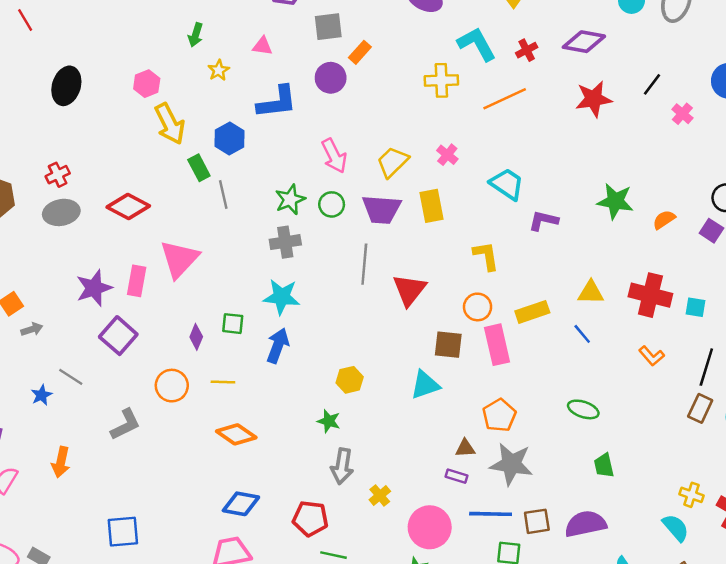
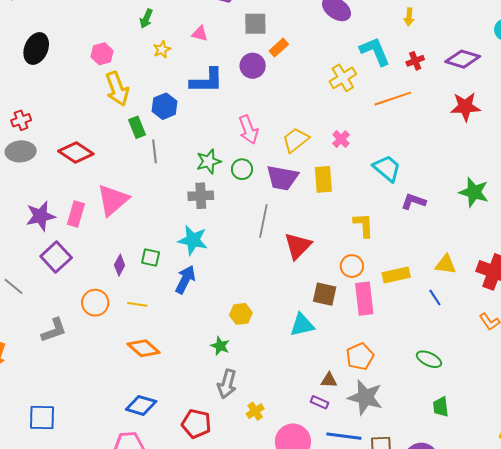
yellow cross: (441, 80) -> (343, 78), turned -36

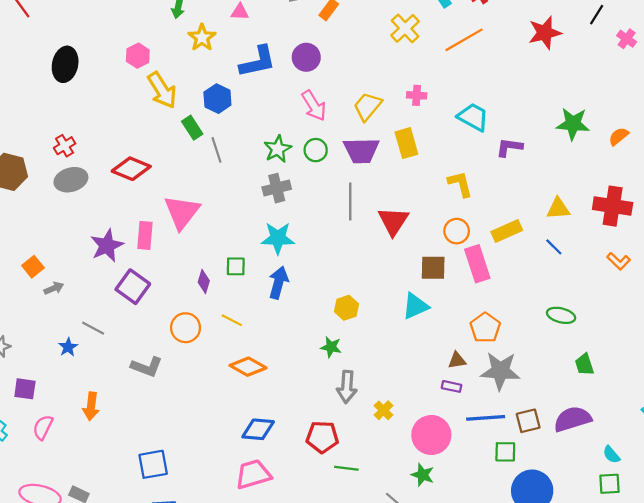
yellow star: (162, 50) -> (202, 38), size x1.4
purple circle: (253, 66) -> (306, 57), moved
pink cross: (341, 139) -> (417, 95), turned -30
yellow line: (137, 304) -> (232, 320), turned 30
gray L-shape: (54, 330) -> (147, 367), turned 52

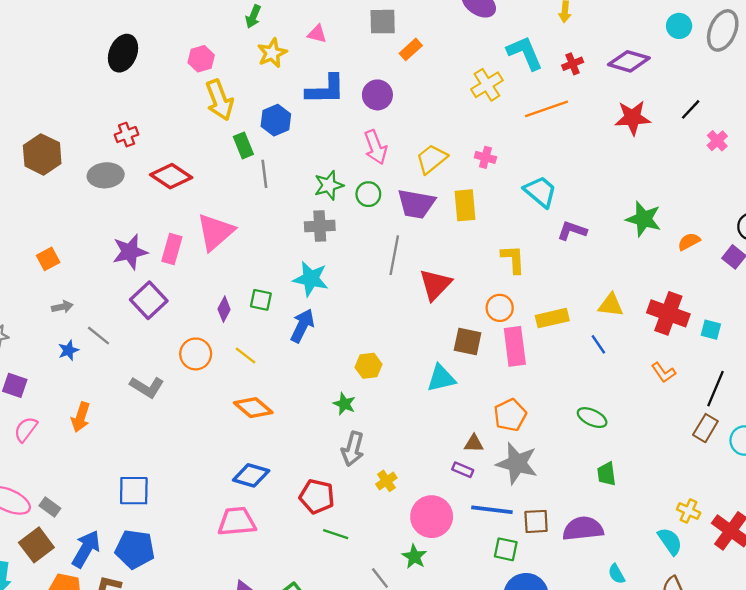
red cross: (65, 146) -> (127, 135), moved
gray arrow: (54, 288) -> (62, 307), moved

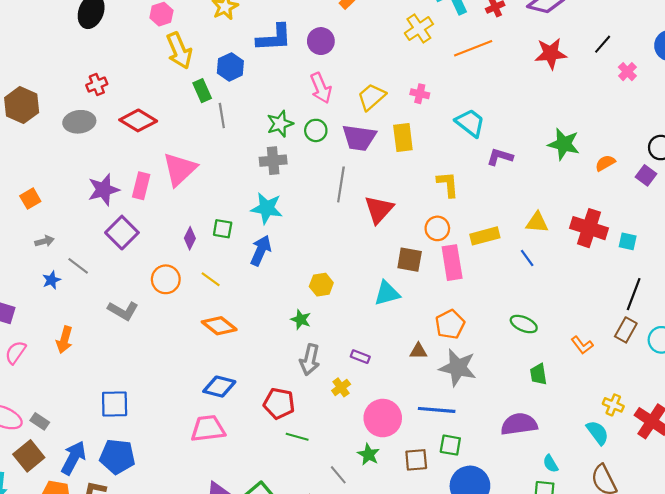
orange L-shape: (664, 372) -> (582, 345), moved
purple rectangle: (463, 470) -> (360, 357), moved
brown square: (536, 521) -> (416, 460), moved

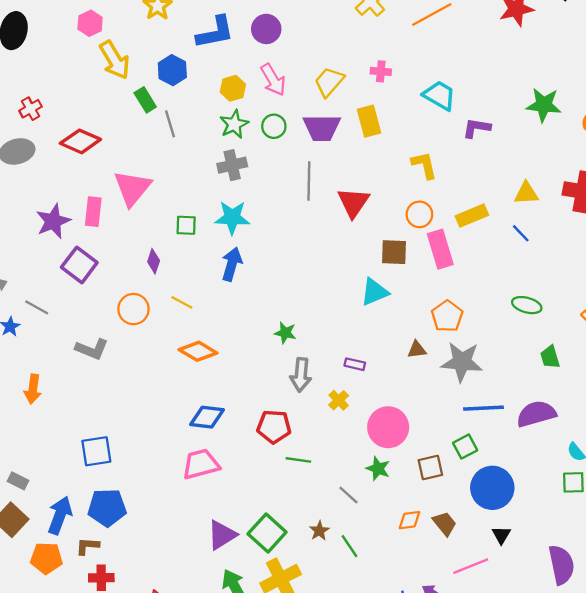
green square: (223, 229) -> (186, 225), moved
yellow hexagon: (321, 285) -> (233, 88), moved
blue line: (437, 410) -> (484, 408), moved
green square: (450, 445) -> (465, 447), turned -30

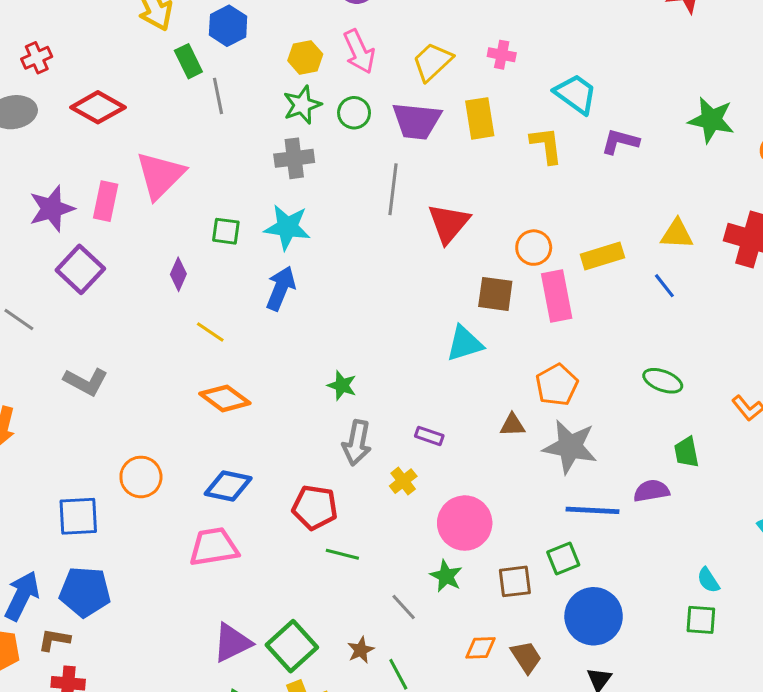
yellow L-shape: (424, 165) -> (546, 145), moved
orange circle: (133, 309) -> (141, 477), moved
purple semicircle: (536, 414) -> (651, 491), moved, size x0.7

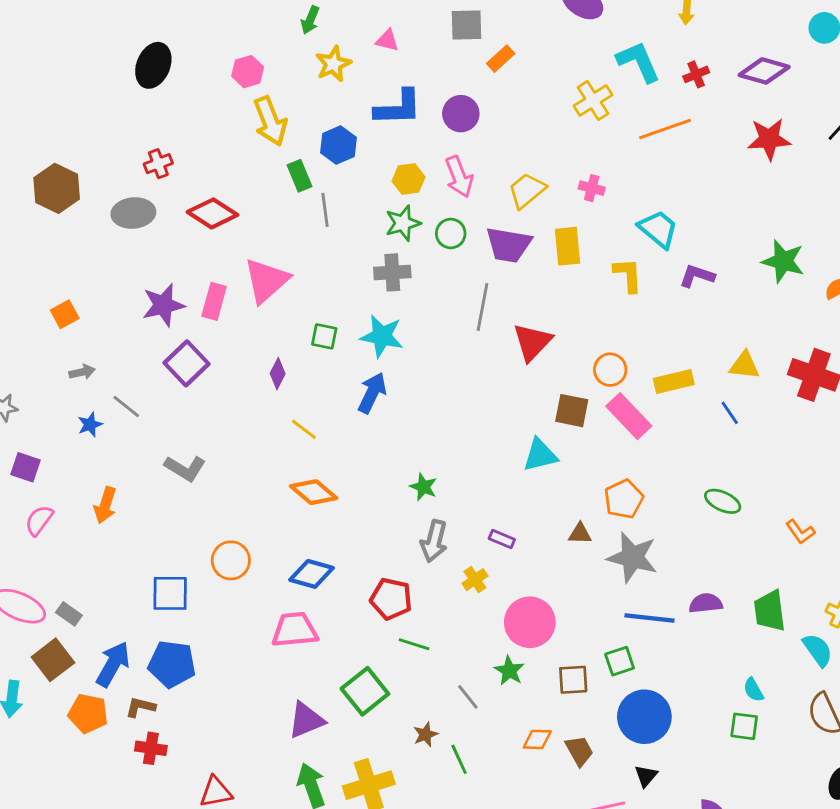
pink rectangle: (557, 296) -> (629, 416), turned -36
green trapezoid: (686, 452) -> (770, 611), moved, size x1.4
green square: (292, 646) -> (365, 691), moved

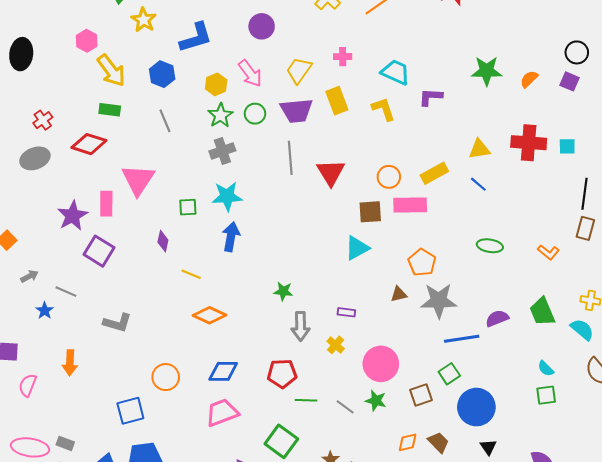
purple circle: (461, 114) -> (262, 26), moved
green rectangle: (299, 176) -> (110, 110), moved, turned -45
pink rectangle: (629, 416) -> (410, 205), turned -32
gray line: (468, 697) -> (345, 407), moved

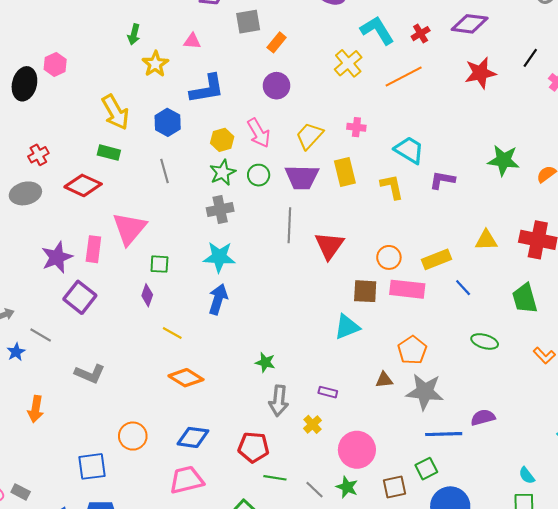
pink hexagon: (87, 41) -> (55, 64), moved
blue line: (478, 184) -> (463, 288), moved
green square: (188, 207) -> (159, 264), moved
green trapezoid: (542, 312) -> (525, 298), moved

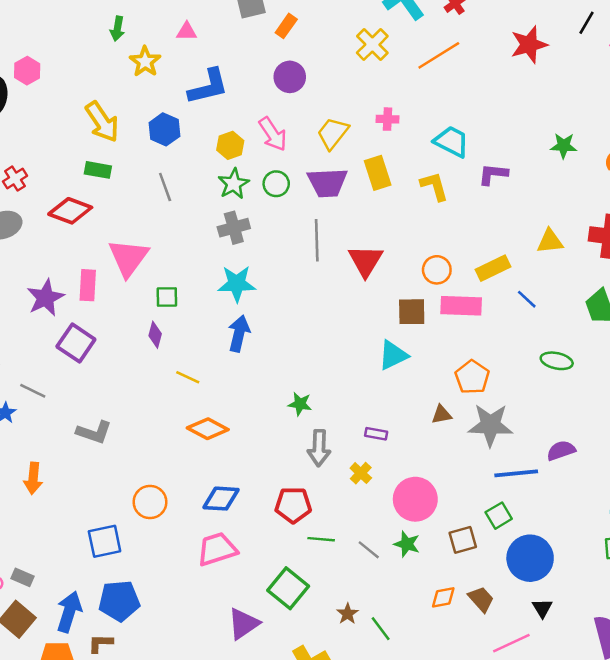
green star: (503, 160) -> (564, 146), size x0.7

